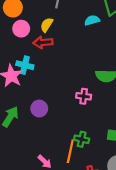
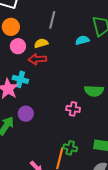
yellow semicircle: (47, 25) -> (41, 43), turned 40
purple circle: (39, 109) -> (26, 114), moved

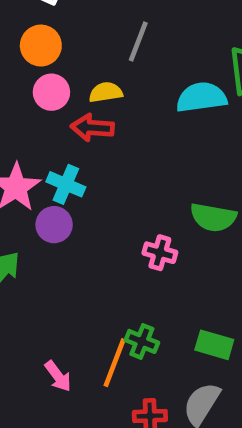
cyan semicircle: (82, 40) -> (201, 97), size x1.5
cyan cross: (20, 79) -> (66, 184), moved
purple circle: (26, 114) -> (54, 225), moved

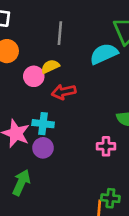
pink circle: (51, 92) -> (34, 76), moved
red arrow: (92, 128) -> (64, 92), moved

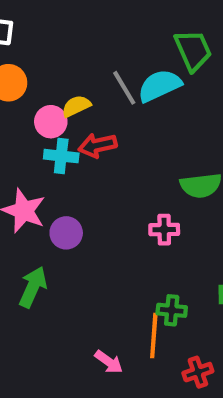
gray line: (60, 33) -> (124, 88), moved, turned -35
cyan cross: (43, 124) -> (61, 156), moved

